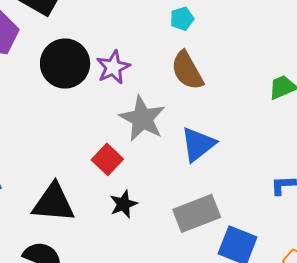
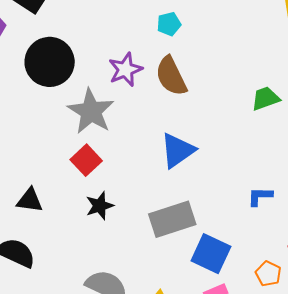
purple star: (113, 67) -> (125, 70), moved
gray star: (142, 119) -> (91, 111), moved
black triangle: (53, 203) -> (30, 200), size x0.6

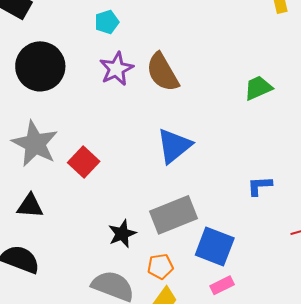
cyan pentagon: (169, 24) -> (107, 22), moved
gray star: (91, 111) -> (35, 144), moved
black star: (100, 206) -> (122, 234), moved
orange pentagon: (268, 274) -> (160, 266), moved, turned -30

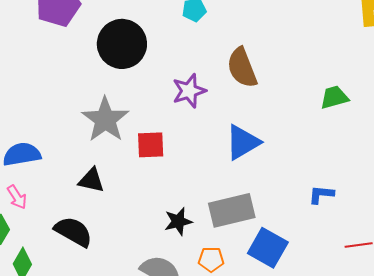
purple star: (116, 69) -> (189, 91), moved
red square: (84, 162) -> (151, 145), turned 36

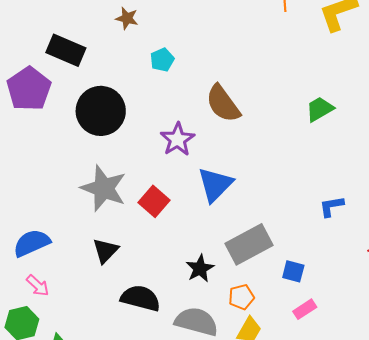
blue triangle: (243, 142) -> (215, 185), moved
red square: (151, 145) -> (154, 201), turned -32
black triangle: (91, 180) -> (105, 251), turned -44
black semicircle: (73, 232) -> (141, 298), moved
blue square: (268, 248) -> (293, 271), size x0.6

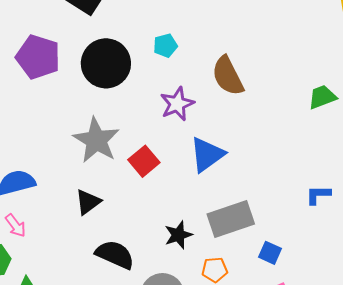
cyan pentagon: (162, 60) -> (165, 46), moved
purple pentagon: (29, 89) -> (38, 57), moved, turned -30

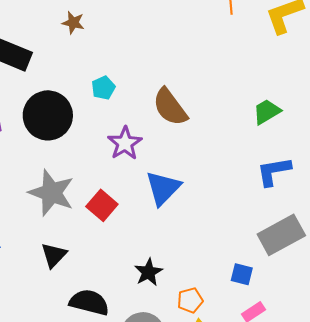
blue L-shape: (318, 195) -> (274, 171), moved, size x1.4
gray rectangle: (231, 219) -> (281, 235), moved

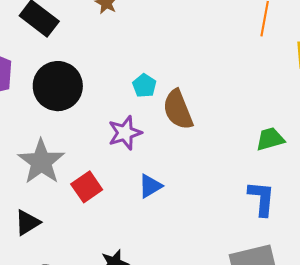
cyan pentagon: (103, 88) -> (144, 86), moved, turned -30
blue L-shape: (274, 171) -> (262, 198), turned 90
blue triangle: (163, 188) -> (150, 186), size x0.7

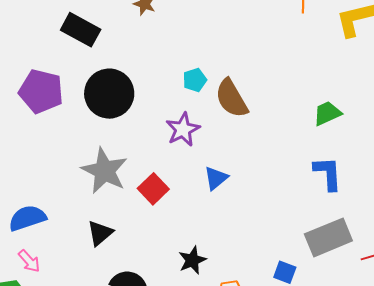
cyan pentagon: (144, 86) -> (195, 80), turned 30

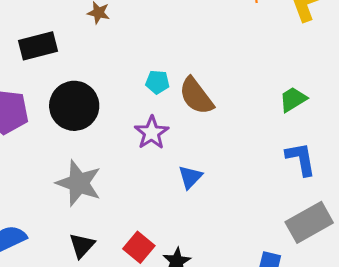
black rectangle: (81, 30) -> (38, 46), turned -36
cyan pentagon: (195, 80) -> (157, 82), turned 30
red square: (153, 189) -> (139, 247), moved

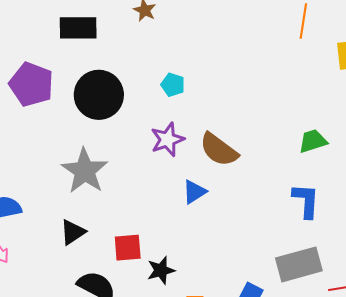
cyan pentagon: (157, 82) -> (173, 85), moved
brown semicircle: (196, 96) -> (219, 150), moved, turned -30
red square: (139, 247) -> (128, 248), turned 32

